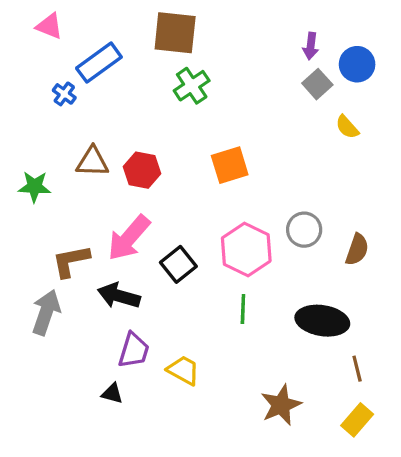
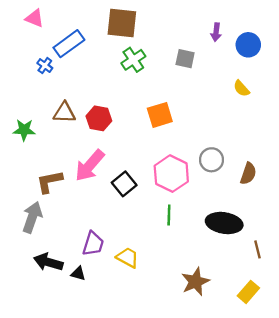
gray square: (317, 84) -> (185, 59), moved, turned -36
black arrow: (119, 296) -> (48, 262), moved
brown line: (357, 369) -> (257, 249), moved

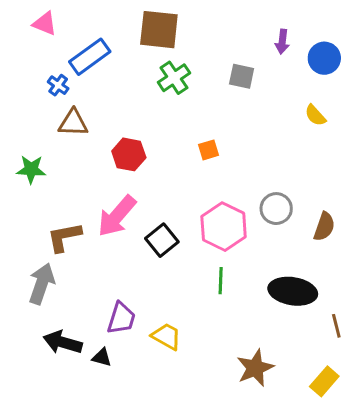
brown triangle: (64, 113) -> (73, 123), moved
orange square: (160, 115) -> (209, 150), size x0.6

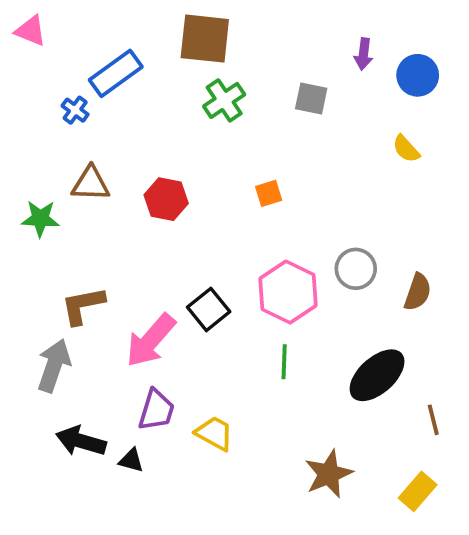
pink triangle: (45, 24) -> (31, 31), moved
brown triangle: (73, 123) -> (91, 184), moved
pink arrow: (117, 216) -> (151, 340), moved
black ellipse: (293, 291) -> (377, 375), turned -51

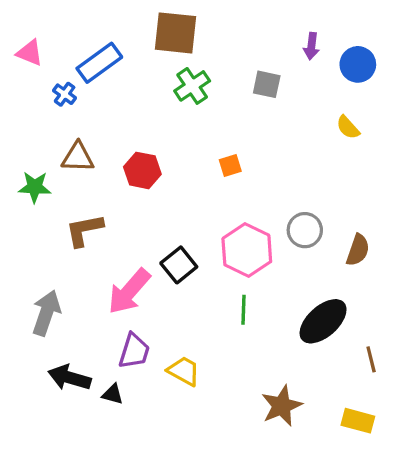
pink triangle: (31, 31) -> (30, 53), moved
brown L-shape: (83, 306) -> (84, 230), moved
yellow rectangle: (418, 491) -> (358, 421), turned 64

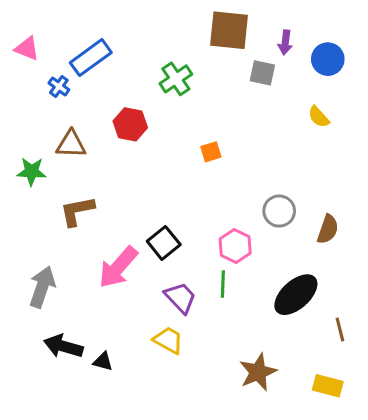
brown square: (176, 33) -> (229, 30), moved
gray square: (267, 84) -> (262, 73), moved
red hexagon: (142, 170) -> (130, 124), moved
pink hexagon: (247, 250) -> (235, 246), moved, size x0.7
purple trapezoid: (134, 351) -> (180, 298), moved, turned -60

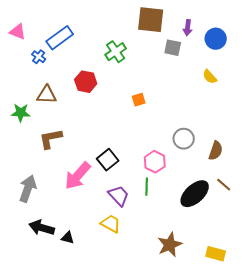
brown line: (340, 330) -> (224, 185), moved, turned -35

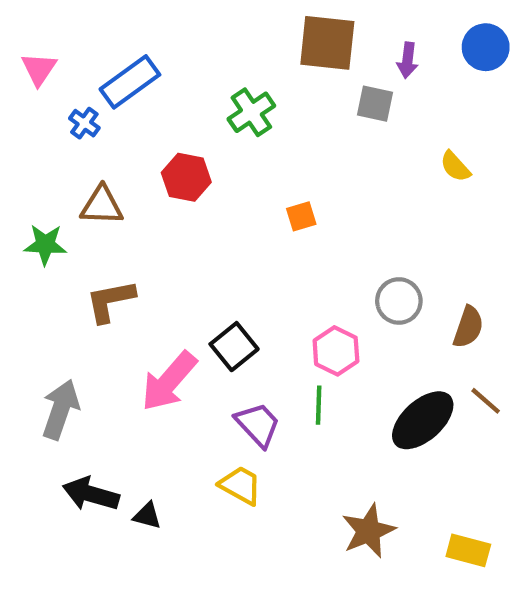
pink triangle: (18, 32) -> (39, 69), turned 42
blue circle: (216, 39) -> (486, 47), moved

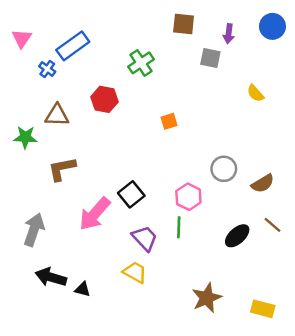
brown square: (327, 43) -> (184, 24), size x0.7
brown semicircle: (468, 327) -> (263, 183), turned 40
black ellipse: (423, 420) -> (237, 236), size x0.7

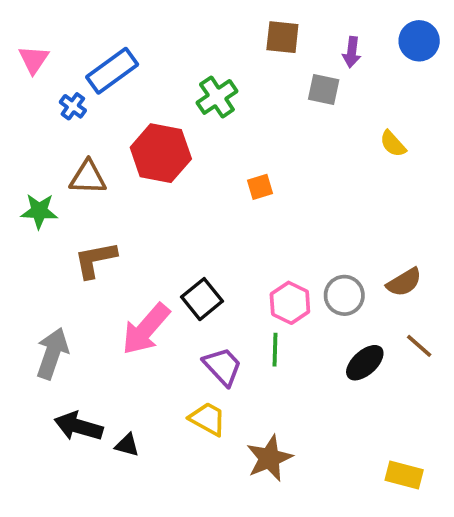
red hexagon: (104, 99) -> (161, 153), size x1.4
gray circle: (224, 169) -> (344, 295), moved
brown star: (207, 298) -> (269, 458), moved

